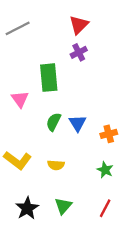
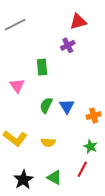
red triangle: (79, 25) -> (78, 22), moved, turned 30
green rectangle: (49, 78) -> (42, 67), size x0.7
green triangle: (63, 206) -> (54, 178), turned -42
red line: (105, 208) -> (82, 169), moved

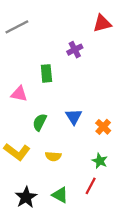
red triangle: (78, 22) -> (102, 23), moved
pink triangle: (17, 86) -> (19, 94), turned -42
green semicircle: (46, 105) -> (40, 122), moved
orange cross: (94, 116) -> (103, 127), turned -32

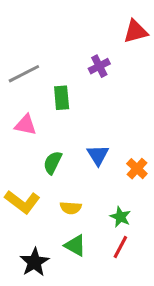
gray line: (17, 27) -> (24, 74), moved
green star: (100, 161) -> (120, 217), moved
green triangle: (60, 195) -> (75, 245), moved

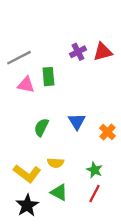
red triangle: (135, 31) -> (103, 52), moved
pink triangle: (25, 125) -> (26, 85), moved
yellow L-shape: (22, 202) -> (27, 173), moved

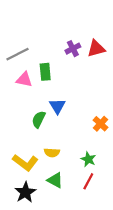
blue triangle: (77, 121) -> (57, 106), moved

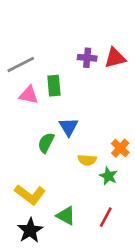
purple cross: (73, 49) -> (87, 58), turned 32
yellow semicircle: (52, 153) -> (87, 160), moved
green star: (88, 159) -> (108, 176), moved

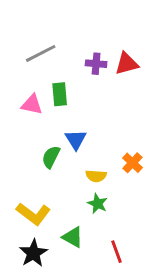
gray line: (21, 64) -> (41, 53), moved
green star: (108, 176) -> (98, 204), moved
red line: (106, 217) -> (116, 252), moved, turned -48

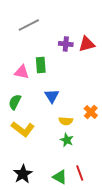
gray line: (41, 53) -> (29, 25), moved
green semicircle: (51, 157) -> (15, 102), moved
yellow L-shape: (33, 214) -> (23, 129), moved
green triangle: (73, 237) -> (60, 177), moved

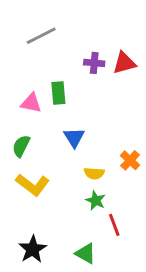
red line: (80, 173) -> (114, 225), moved

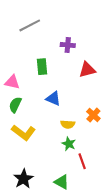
red triangle: (124, 63) -> (87, 70), moved
pink triangle: (31, 103) -> (12, 82), moved
blue triangle: (74, 137) -> (53, 99), turned -35

